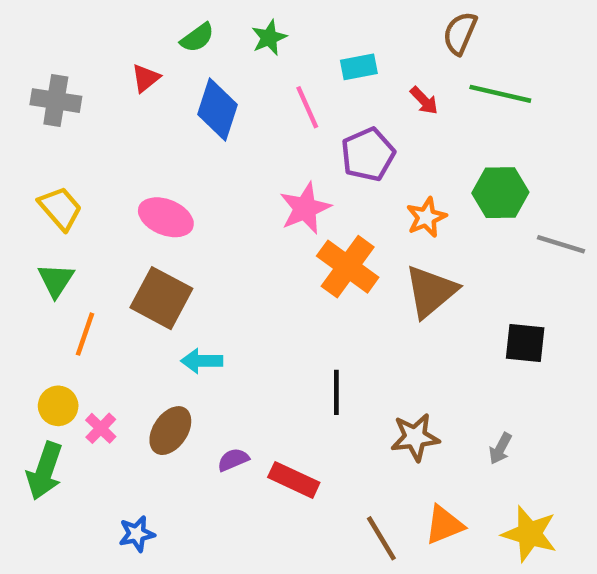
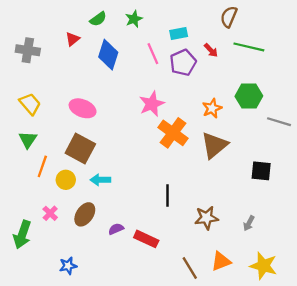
purple pentagon: (368, 154) -> (183, 63), moved
yellow circle: (58, 406) -> (66, 180), moved

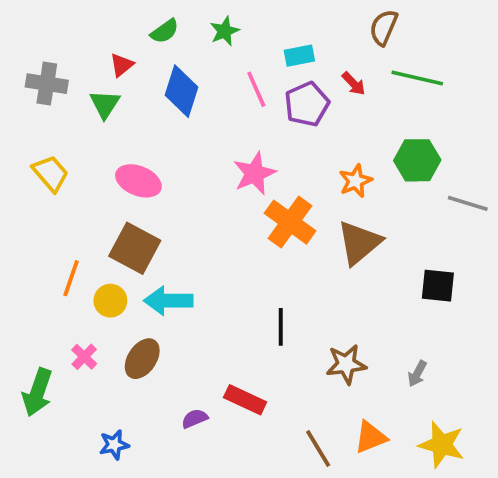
green triangle: (28, 140) -> (105, 104), moved
cyan arrow: (100, 180) -> (168, 301), size x1.4
purple semicircle: (116, 229) -> (195, 419), moved

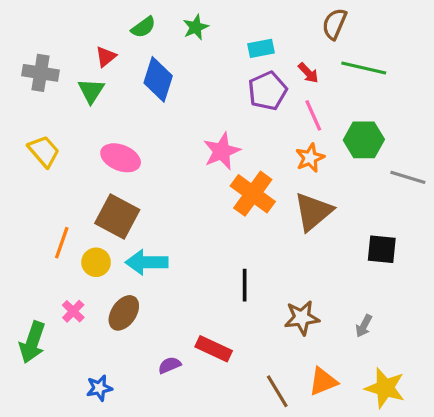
pink line: (256, 89) -> (313, 115), moved

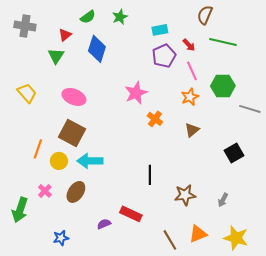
gray cross: (41, 73) -> (25, 26), moved
orange cross: (253, 194) -> (155, 119), size x0.6
brown triangle: (313, 212) -> (192, 130), size x0.6
black square: (382, 249) -> (234, 153), turned -36

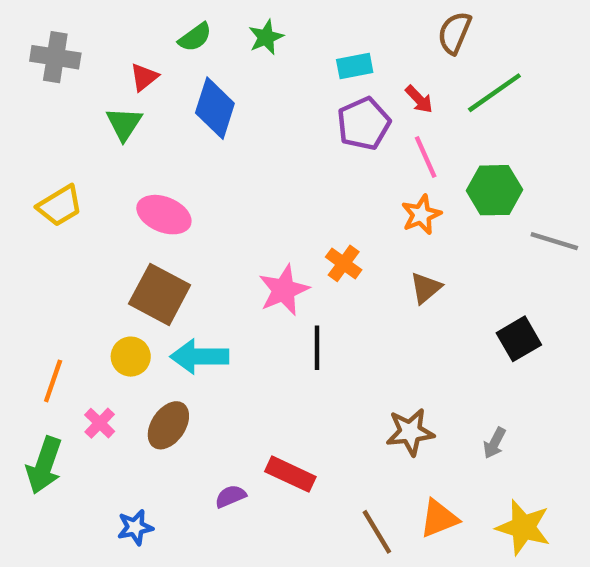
green line: (223, 42) -> (494, 93), turned -48
yellow trapezoid: (27, 93) -> (60, 206), turned 100
pink star: (136, 93) -> (284, 290), moved
orange line: (38, 149) -> (53, 381), moved
black line: (150, 175) -> (317, 348), moved

